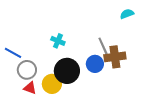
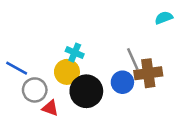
yellow circle: (52, 84) -> (67, 72), moved
red triangle: (30, 88) -> (50, 108), moved

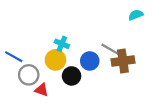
gray line: (133, 59) -> (110, 49), turned -36
blue circle: (122, 82) -> (90, 61), moved
black circle: (86, 91) -> (72, 76), size x0.7

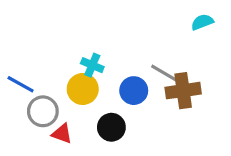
black circle: (72, 76) -> (111, 127), moved

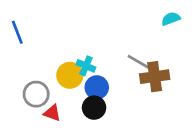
cyan cross: (92, 65) -> (86, 66), moved
blue line: (21, 84) -> (17, 32), moved, turned 40
blue circle: (134, 91) -> (97, 87), moved

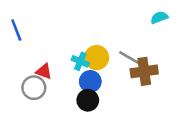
yellow circle: (70, 75) -> (97, 58), moved
red triangle: (52, 113) -> (44, 71), moved

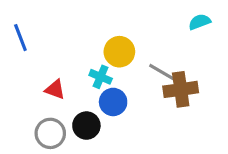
yellow circle: (97, 58) -> (119, 52), moved
gray circle: (34, 88) -> (50, 133), moved
black circle: (88, 100) -> (86, 126), moved

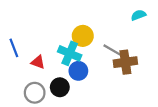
blue line: (20, 38) -> (14, 48), moved
cyan cross: (101, 77) -> (70, 53), size x1.5

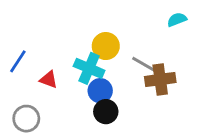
blue line: (14, 48) -> (18, 61), turned 54
black circle: (60, 87) -> (106, 112), moved
gray circle: (35, 93) -> (26, 119), moved

